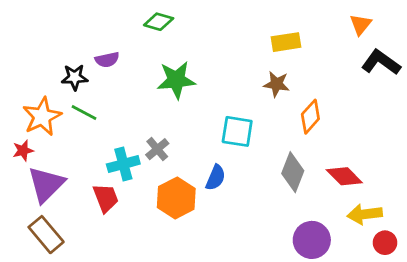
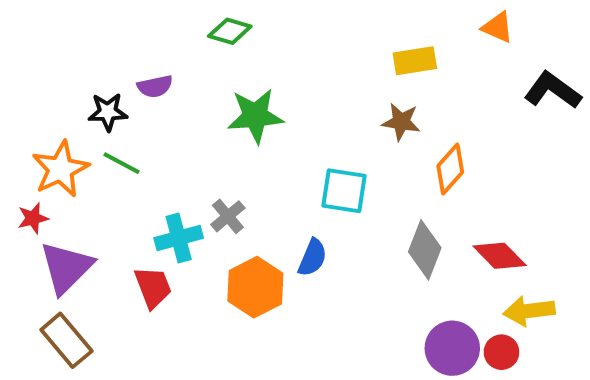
orange triangle: (361, 24) -> (498, 27), moved, turned -45
red circle: (385, 243) -> (501, 352), moved

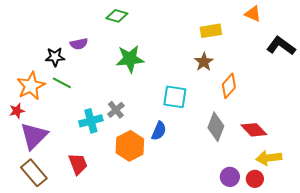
brown star: (401, 122) -> (204, 62), turned 30
red trapezoid: (153, 287) -> (78, 164), moved
purple circle: (452, 348) -> (230, 177), size x0.7

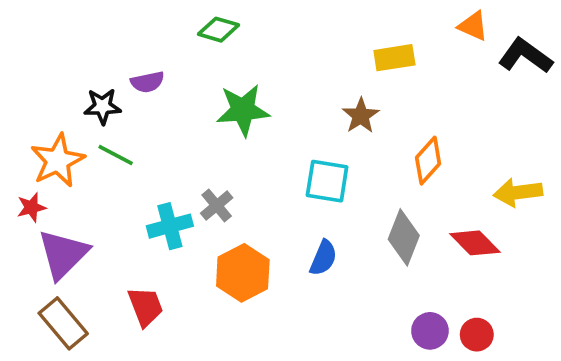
black L-shape: (281, 46) -> (525, 56), moved
brown star: (204, 62) -> (361, 116), moved
blue semicircle: (159, 131) -> (323, 258), moved
yellow arrow: (269, 158) -> (518, 192), moved

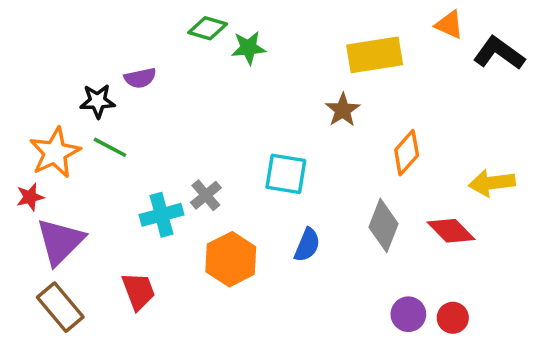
yellow rectangle: (394, 58) -> (375, 55), size x1.4
green star: (243, 110) -> (249, 48), moved, size x0.7
cyan square: (327, 181) -> (286, 174), moved

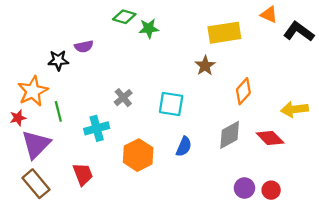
green line: (110, 147) -> (58, 111), moved, turned 48
gray cross: (206, 195) -> (123, 98), moved
gray diamond: (384, 225) -> (230, 135), turned 40

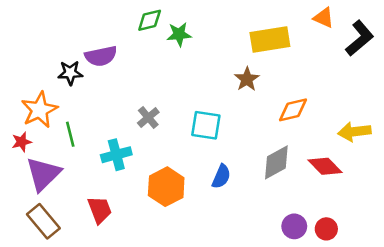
green diamond: (124, 17) -> (150, 20), turned -30
black L-shape: (299, 32) -> (360, 38), turned 104
purple semicircle: (84, 47) -> (101, 56), size x1.4
orange diamond: (243, 91) -> (293, 110), turned 35

